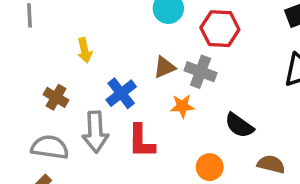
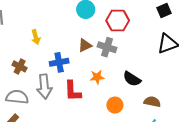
blue cross: (121, 93) -> (59, 62), turned 30
orange star: (182, 106) -> (97, 77), moved

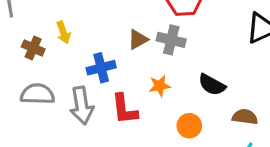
brown cross: (20, 66) -> (33, 48), moved
gray semicircle: (17, 97) -> (37, 94), moved

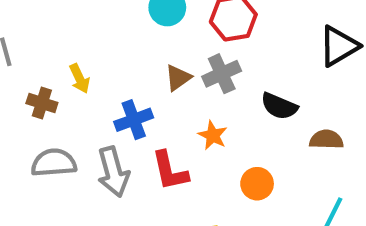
gray cross: (171, 40) -> (222, 74), turned -32
black semicircle: (212, 85) -> (279, 106), moved
orange star: (160, 86) -> (213, 135), turned -30
brown semicircle: (245, 117) -> (326, 140), moved

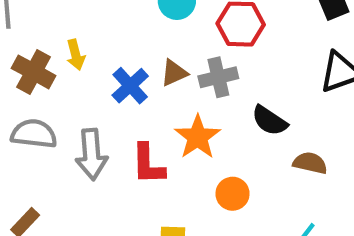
brown cross: (42, 103) -> (34, 72), size x1.4
blue cross: (134, 120) -> (130, 86), moved, turned -33
orange star: (213, 135) -> (198, 137), size x1.5

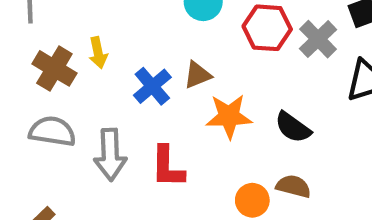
gray cross: (218, 77) -> (318, 39), moved, turned -33
orange star: (198, 137) -> (229, 116), moved, turned 30
brown semicircle: (310, 163) -> (293, 186), moved

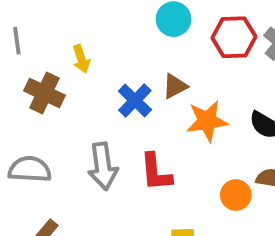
yellow arrow: (98, 53) -> (81, 59), moved
gray semicircle: (52, 131) -> (30, 169), moved

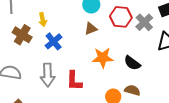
brown triangle: (175, 86) -> (91, 29), moved
blue cross: (135, 100) -> (54, 41), moved

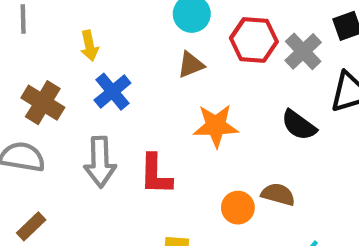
brown cross: (22, 35) -> (43, 103), moved
black semicircle: (132, 63) -> (299, 125), moved

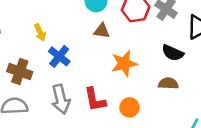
brown triangle: (191, 65) -> (102, 31), turned 42
brown semicircle: (278, 194) -> (168, 83), moved
orange circle: (238, 208) -> (129, 107), moved

